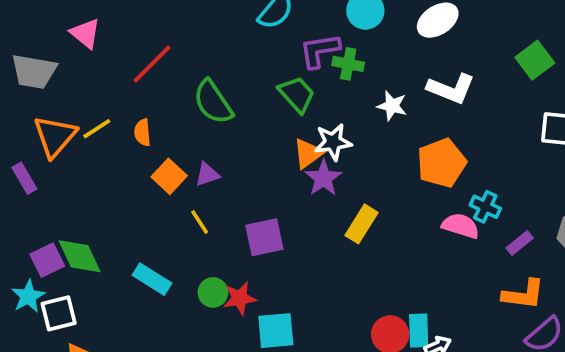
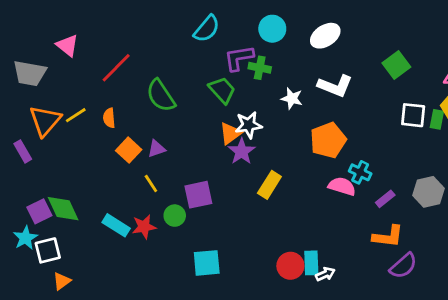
green circle: (213, 292) -> (175, 216), moved
red star: (240, 298) -> (144, 227), moved

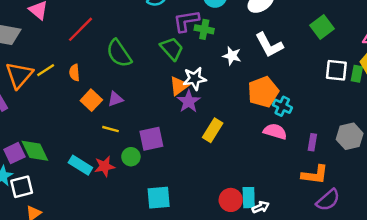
white L-shape: (335, 86) -> (269, 45), turned 40
cyan cross: (360, 172) -> (282, 106), moved
yellow line: (151, 183) -> (111, 129), turned -42
purple rectangle: (385, 199) -> (312, 142), turned -42

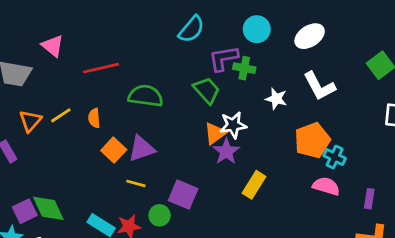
red line: (80, 29) -> (101, 68), turned 32
green semicircle: (119, 53) -> (146, 96), turned 132
orange triangle: (19, 75) -> (30, 121), size x0.7
purple triangle: (115, 99) -> (141, 149), size x1.5
purple square: (151, 139) -> (183, 195), turned 35

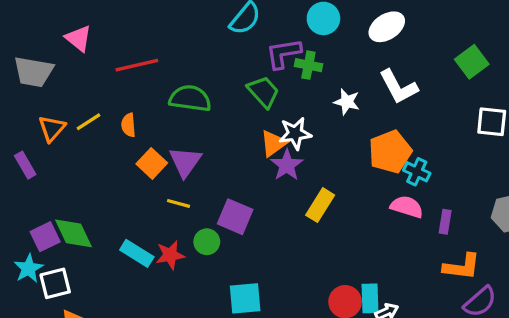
purple triangle: (141, 149) -> (185, 162), turned -36
purple rectangle: (369, 199) -> (445, 222), moved

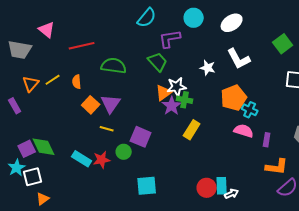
green cross: (308, 65) -> (185, 100), moved

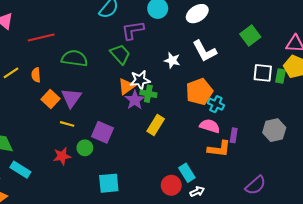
cyan rectangle: (82, 159) -> (20, 170), moved
orange L-shape: (277, 167) -> (219, 149), moved
cyan rectangle: (222, 186) -> (187, 173), moved, turned -30

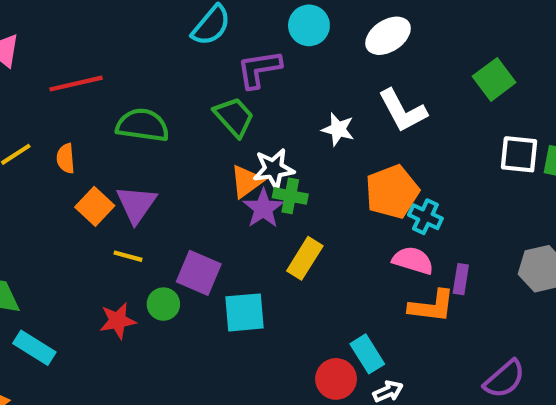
cyan square: (109, 183) -> (244, 312), moved

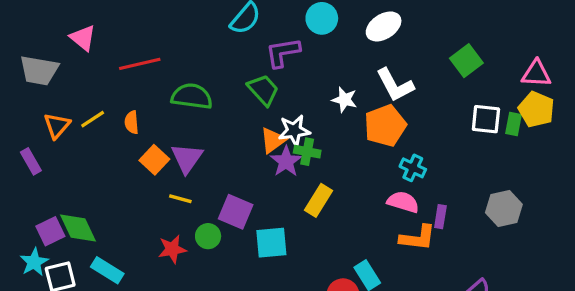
orange pentagon: (392, 192) -> (385, 126), moved

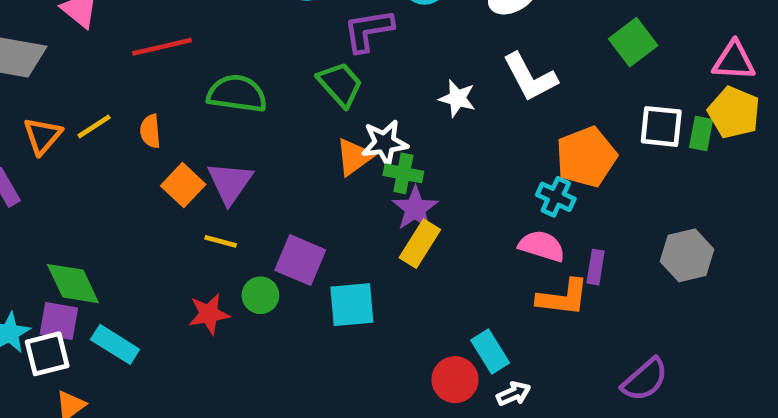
orange pentagon: (385, 126) -> (586, 157), moved
purple star: (286, 161) -> (415, 209), moved
purple square: (50, 231) -> (59, 321), moved, turned 36

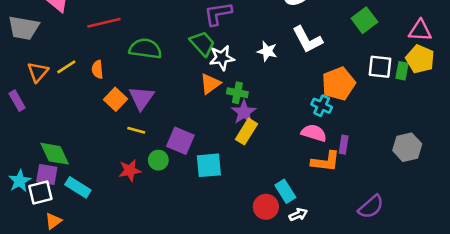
white star: (385, 143) -> (222, 58), moved
gray hexagon: (687, 255) -> (407, 147), moved

